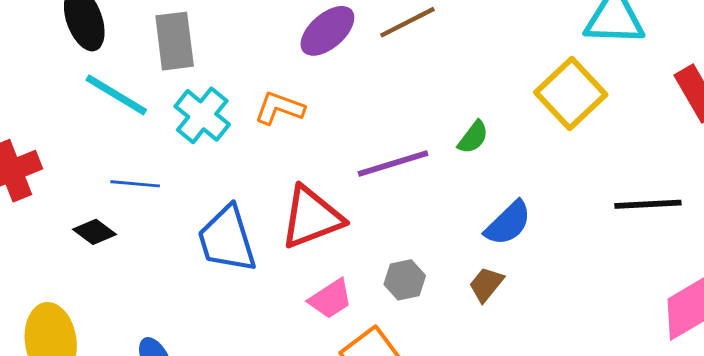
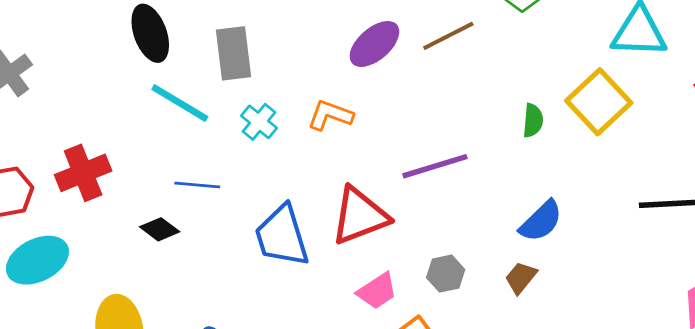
cyan cross: (202, 115) -> (259, 122), size x0.7
green semicircle: (473, 137) -> (533, 121), moved, turned -32

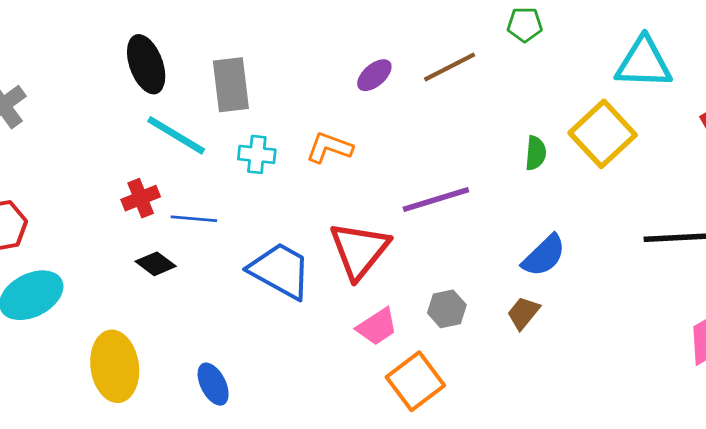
purple ellipse: (374, 44) -> (374, 75), size x0.7
cyan cross: (259, 122) -> (257, 154), turned -33
red cross: (83, 173) -> (141, 198), moved, size x0.7
red triangle: (360, 216) -> (359, 250), turned -30
blue trapezoid: (282, 236) -> (280, 271), turned 136

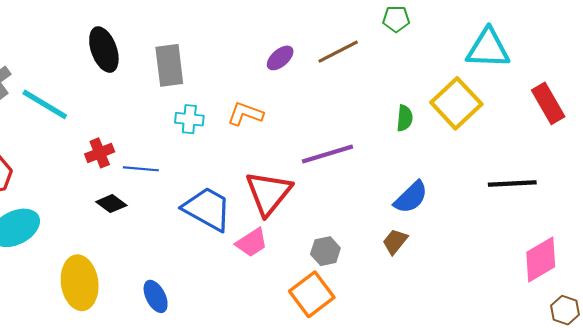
cyan line: (176, 135) -> (45, 104), moved
gray hexagon: (447, 309) -> (325, 251), moved
pink trapezoid: (377, 327) -> (252, 243), moved

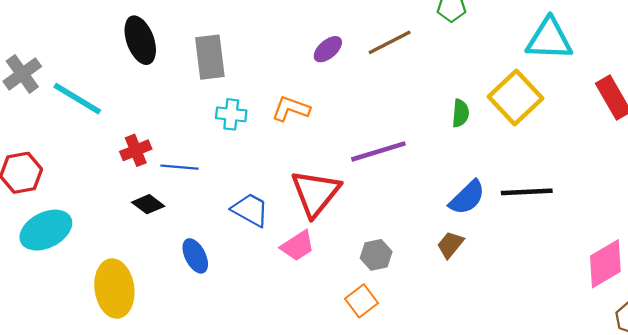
black line: (512, 184) -> (527, 192), moved
blue trapezoid: (207, 209) -> (250, 210), size x0.7
orange square: (312, 294) -> (362, 301), size x0.7
blue ellipse: (156, 296) -> (195, 256), moved

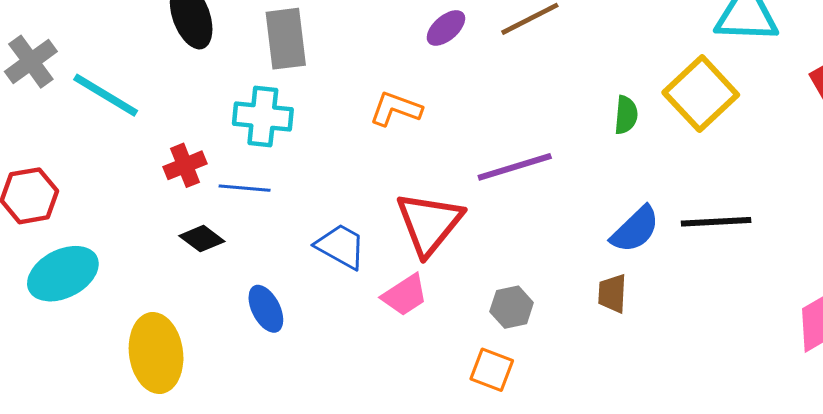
cyan cross: (231, 114) -> (263, 116), moved, size x1.4
brown trapezoid: (450, 245) -> (612, 293), turned -36
orange square: (362, 301) -> (492, 370), turned -32

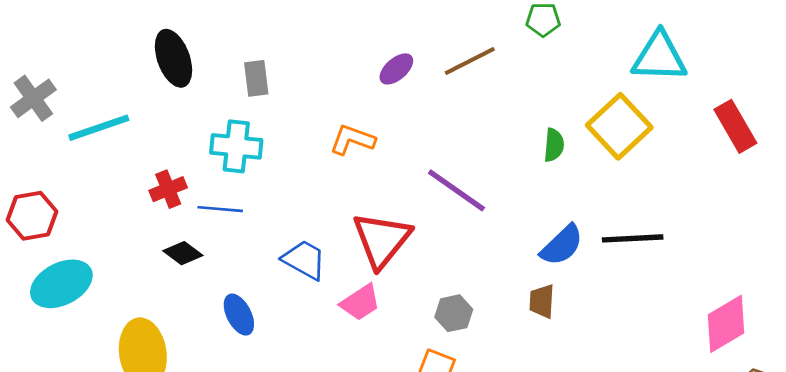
gray rectangle: (286, 39) -> (256, 78), size x0.7
cyan line: (106, 95) -> (99, 128), turned -50
purple line: (515, 167) -> (456, 190), turned 52

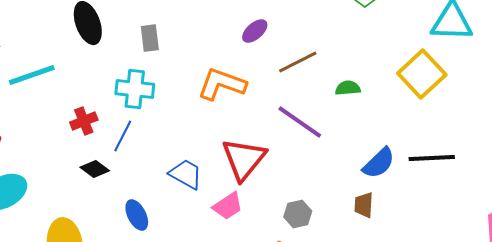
brown line: (470, 61) -> (298, 62), moved
orange L-shape: (352, 140) -> (222, 84), size x1.4
green semicircle: (554, 145) -> (348, 88), moved, turned -100
blue line: (220, 209) -> (123, 136), turned -68

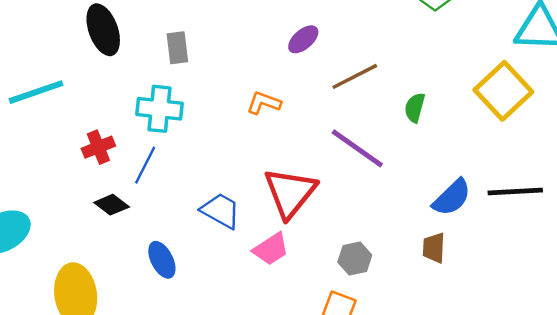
orange L-shape: (222, 84) -> (264, 103), size x0.6
green semicircle: (348, 88) -> (415, 108), turned -70

